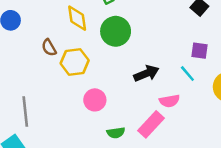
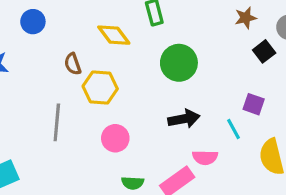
yellow diamond: (77, 18) -> (114, 35), turned -40
green circle: (116, 31) -> (179, 63), moved
gray line: (25, 111) -> (57, 122), moved

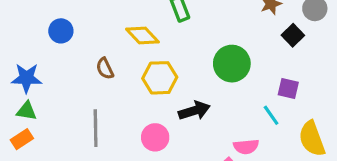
green circle: (179, 63) -> (232, 64), moved
yellow hexagon: (100, 88) -> (160, 78), moved
black arrow: (184, 119) -> (194, 111), moved

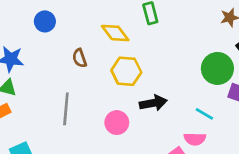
green circle: (232, 64) -> (217, 68), moved
cyan line: (271, 115) -> (204, 114), moved, turned -30

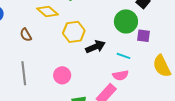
yellow hexagon: (126, 71) -> (74, 32), moved
black arrow: (153, 103) -> (95, 47), moved

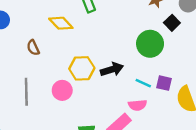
yellow hexagon: (74, 32) -> (82, 68), moved
purple square: (144, 36) -> (164, 83), moved
pink circle: (62, 75) -> (62, 90), moved

